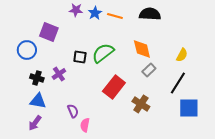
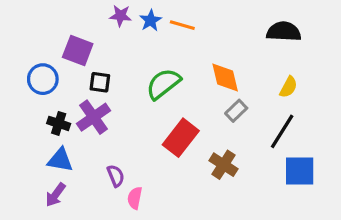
black semicircle: (150, 14) -> (284, 32), moved
black square: (80, 57) -> (100, 82), moved
purple cross: (59, 74) -> (94, 117), size x1.5

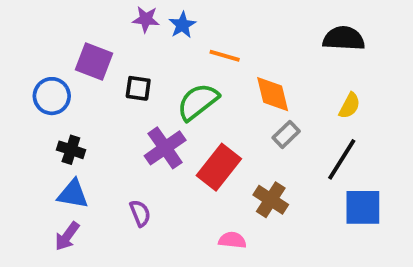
orange line: (182, 25) -> (225, 56), moved
black square: (100, 82) -> (138, 88), moved
purple cross: (94, 117) -> (165, 148), moved
pink semicircle: (135, 198) -> (232, 240), moved, turned 85

